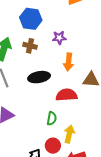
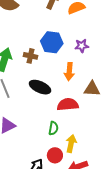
blue hexagon: (31, 19) -> (52, 42), moved
purple star: (59, 38) -> (82, 46), moved
black ellipse: (39, 77) -> (40, 87), turned 35

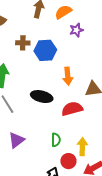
purple star: (82, 46) -> (76, 30), moved
brown cross: (30, 56) -> (23, 43), moved
green semicircle: (53, 128) -> (56, 140), moved

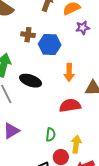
black ellipse: (42, 97) -> (31, 81), moved

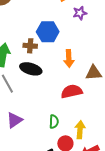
brown cross: (28, 35) -> (30, 46), moved

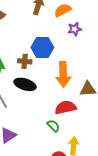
orange arrow: (69, 59) -> (63, 74), size x1.4
green semicircle: (54, 122) -> (53, 126), moved, turned -48

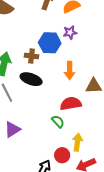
purple star: (75, 29) -> (70, 32), moved
orange arrow: (63, 74) -> (70, 71), size x0.7

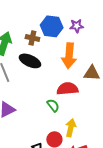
purple star: (70, 32) -> (77, 26), moved
orange arrow: (70, 71) -> (69, 56), size x1.4

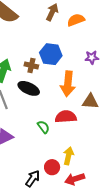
purple star: (77, 26) -> (92, 57), moved
green semicircle: (53, 105) -> (43, 127), moved

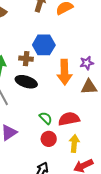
purple star: (92, 57) -> (87, 63), moved
red semicircle: (66, 117) -> (69, 119), moved
red circle: (52, 167) -> (49, 139), moved

